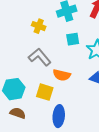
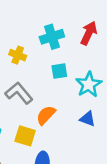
orange semicircle: (62, 75) -> (46, 115), turned 120

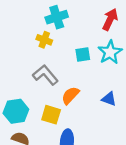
cyan cross: (52, 37) -> (57, 17), moved
cyan star: (89, 84) -> (110, 52), moved

